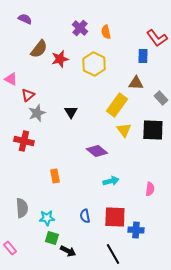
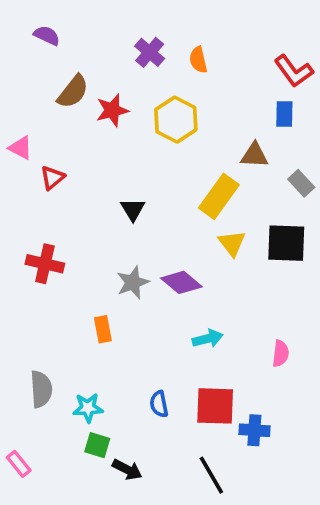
blue rectangle: (143, 56) -> (284, 114), moved
gray star: (37, 113) -> (133, 282), moved

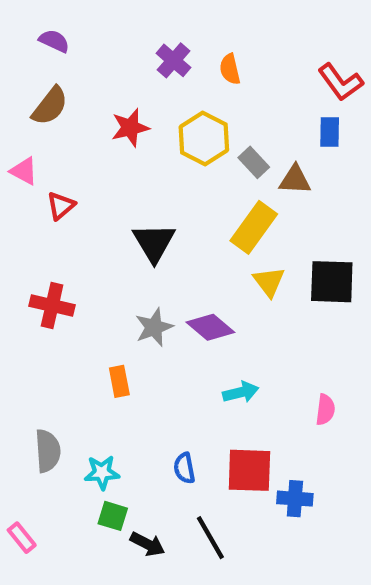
brown semicircle: (73, 92) -> (50, 106), moved
gray rectangle: (301, 183) -> (254, 162), moved
black triangle: (133, 209) -> (154, 243), size x1.5
black line: (211, 475) -> (210, 538), moved

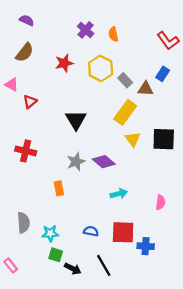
blue rectangle: (330, 132) -> (163, 74), moved, turned 32
blue semicircle: (184, 468) -> (91, 231), turned 112

